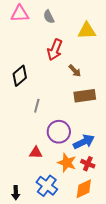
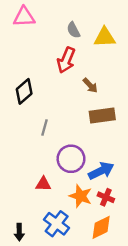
gray semicircle: (49, 17) -> (73, 30), moved

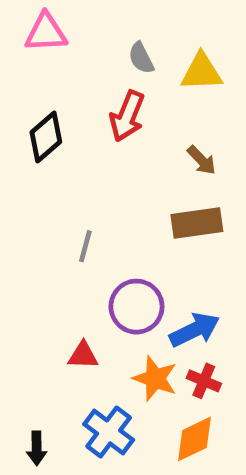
brown arrow: (90, 85) -> (202, 160), moved
black diamond: (24, 91) -> (46, 137), moved

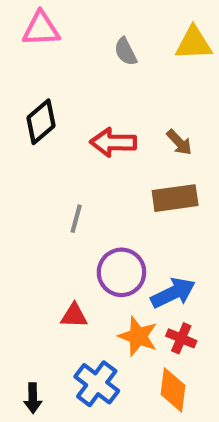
yellow triangle: (202, 72) -> (194, 43), moved
red arrow: (127, 116) -> (113, 142), moved, turned 69
orange diamond: (195, 439) -> (173, 390), turned -57

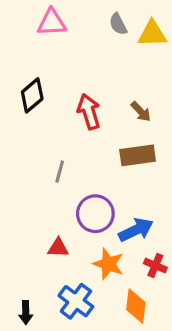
pink triangle: (41, 29) -> (52, 22), moved
gray semicircle: (126, 52) -> (118, 24), moved
red arrow: (113, 142) -> (89, 112), turned 72
red cross: (181, 338) -> (155, 266), moved

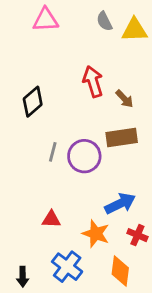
black diamond: (32, 95) -> (33, 102), moved
red arrow: (89, 112) -> (93, 82), moved
purple circle: (95, 214) -> (84, 156), moved

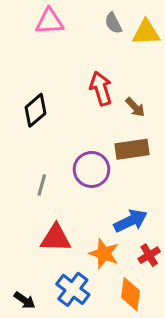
gray line: (53, 152) -> (42, 185), moved
red triangle: (51, 219) -> (56, 238), size x1.5
red cross: (137, 235) -> (149, 255), turned 36
black arrow: (23, 277) -> (25, 300), turned -54

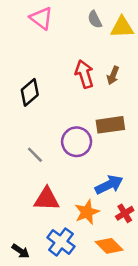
pink triangle: (49, 22) -> (41, 18), turned 40
brown arrow: (135, 107) -> (113, 75), moved, turned 66
gray line: (42, 185) -> (35, 155), turned -60
orange star: (104, 254) -> (87, 212), turned 30
orange diamond: (130, 294) -> (109, 246), turned -52

